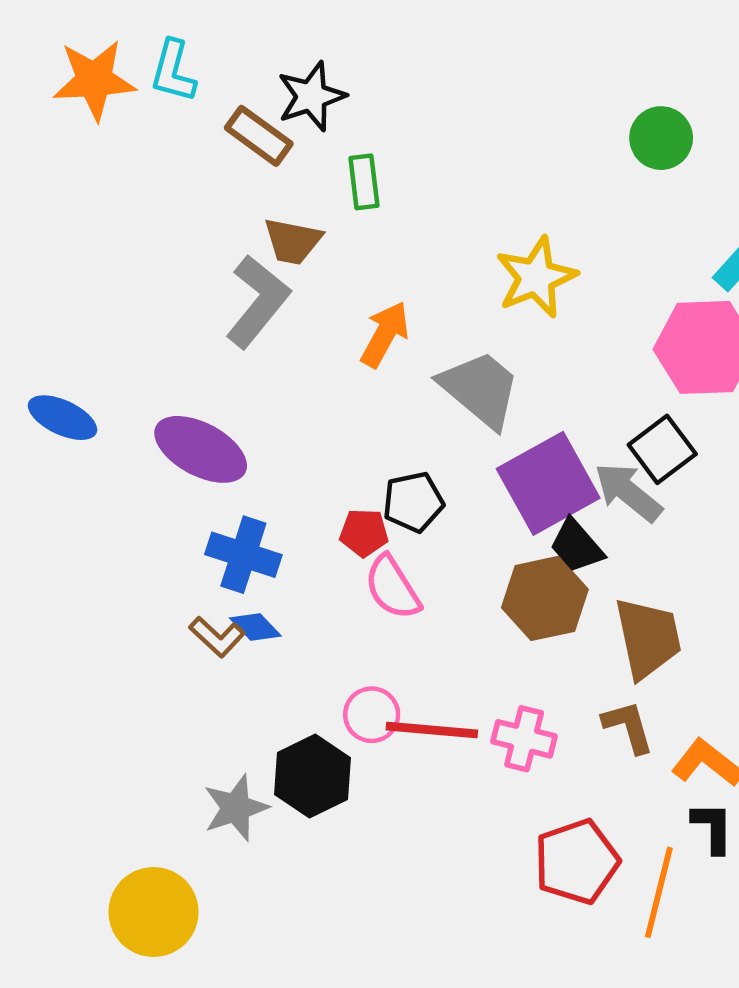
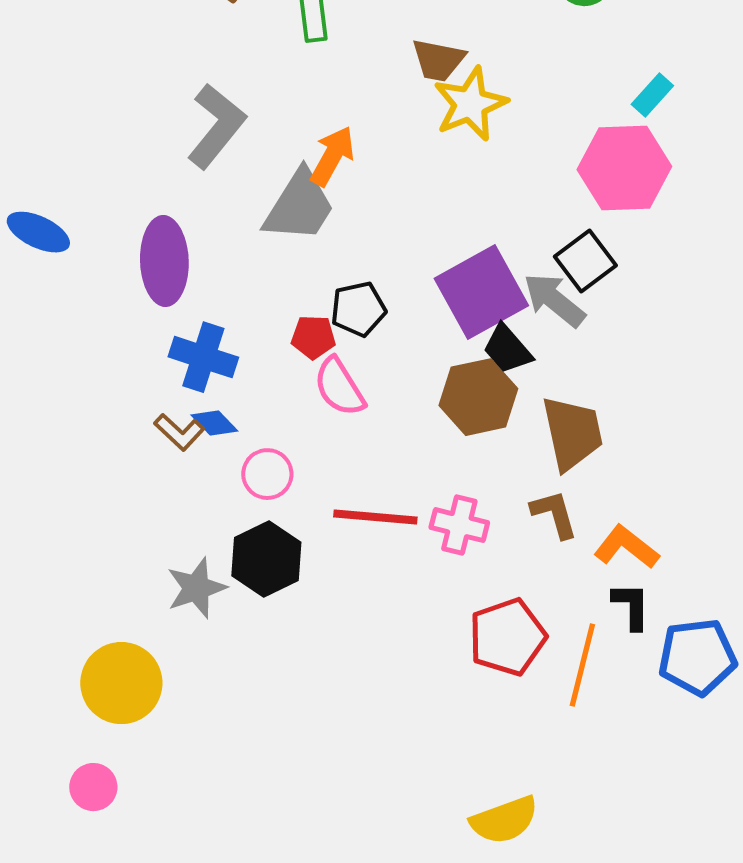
brown trapezoid: (293, 241) -> (438, 60), moved
gray trapezoid: (480, 389) -> (299, 206), moved, turned 82
purple ellipse: (201, 449) -> (164, 261), turned 60
pink circle: (372, 715) -> (267, 474), moved

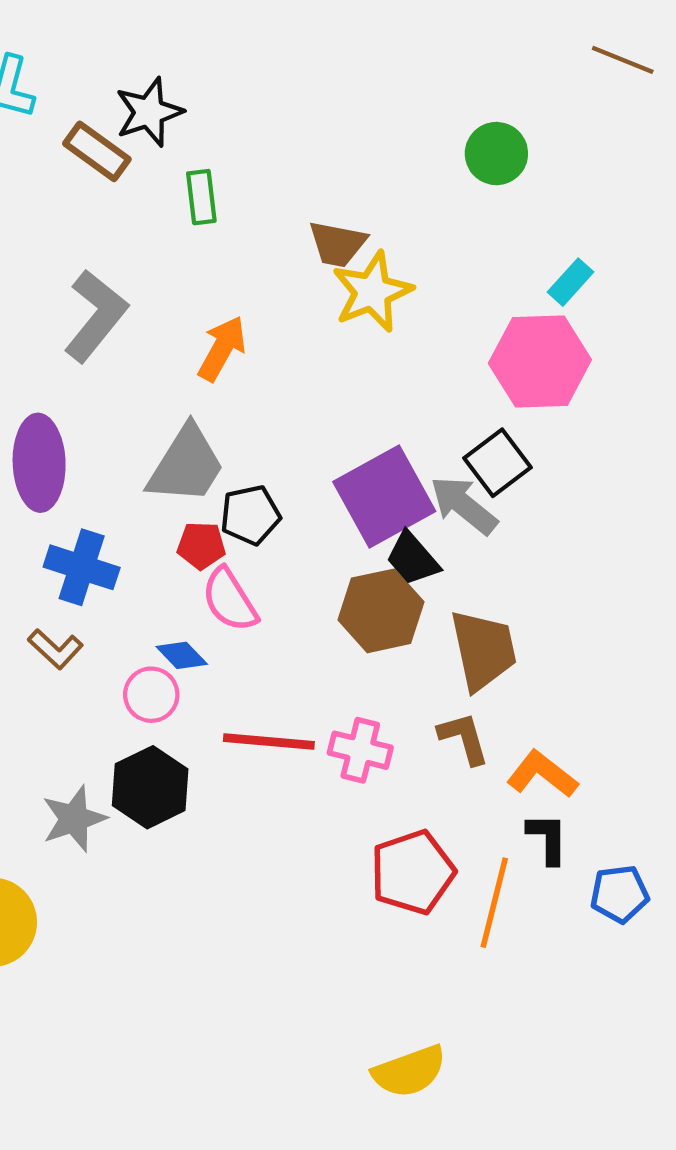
gray trapezoid: (299, 206) -> (186, 465), moved
blue diamond: (214, 423) -> (182, 655), moved
blue pentagon: (697, 657) -> (619, 894), size x0.7

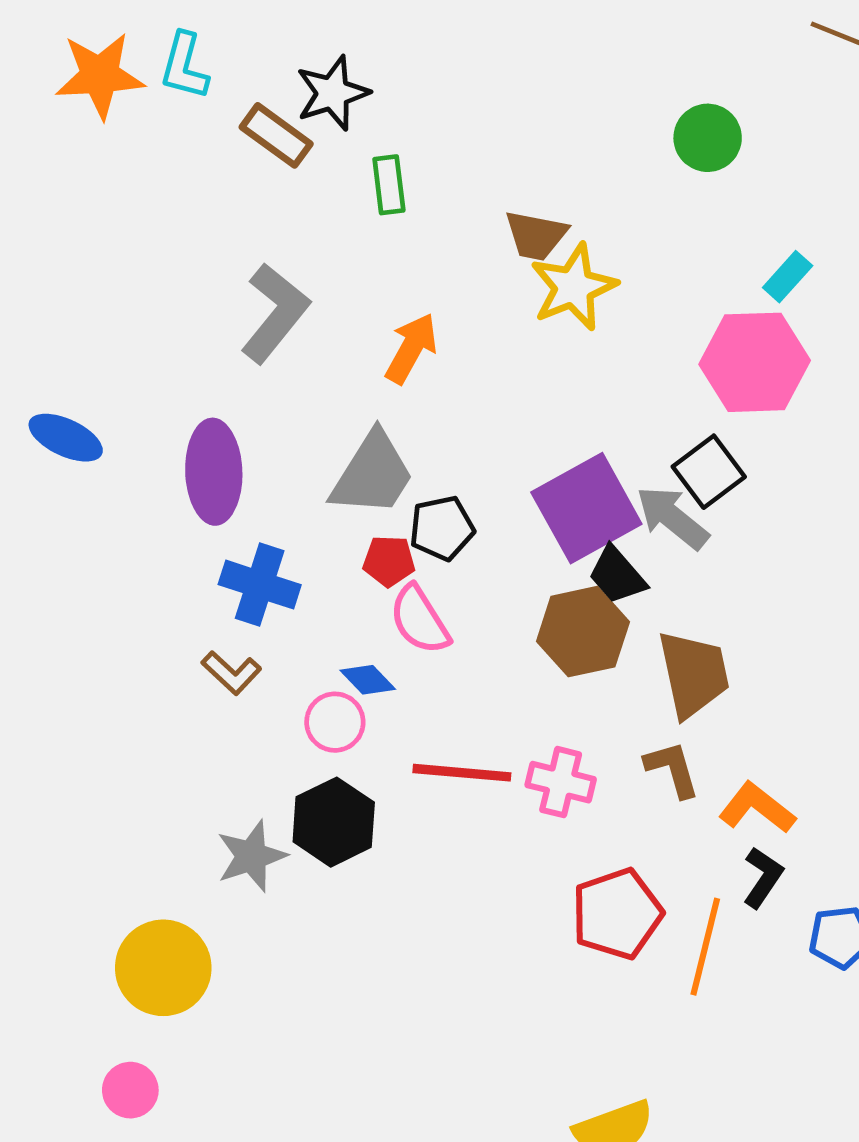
black L-shape: (548, 838) -> (763, 877), turned 34

